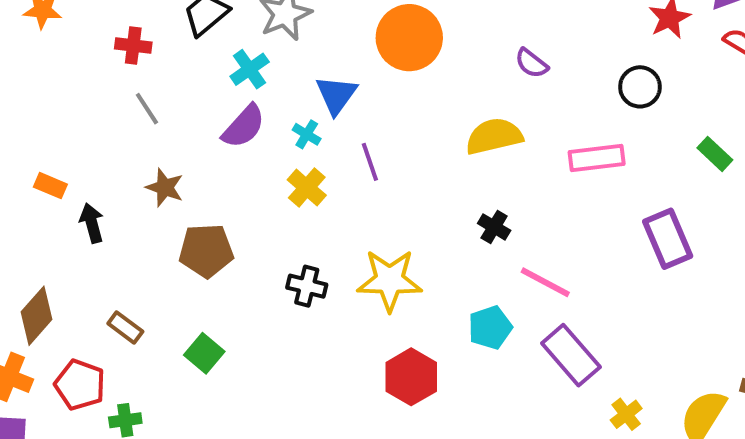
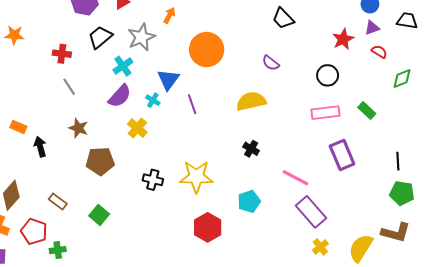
pink rectangle: (597, 158) -> (325, 113), moved
purple line: (370, 162) -> (192, 104), moved
yellow cross: (307, 188) -> (137, 128), moved
pink line: (545, 282) -> (296, 178), moved
purple rectangle: (571, 355) -> (311, 212), moved

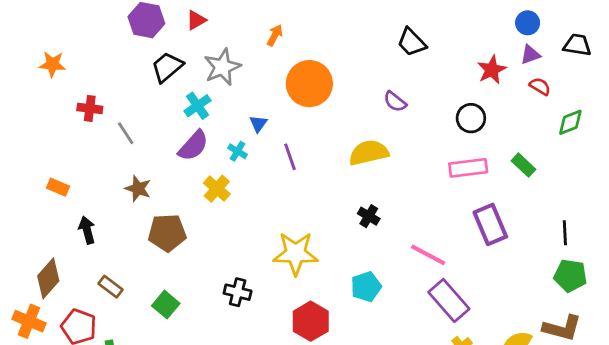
orange arrow: (169, 15) -> (275, 35), moved
red cross: (62, 54) -> (90, 108), moved
blue triangle: (168, 79) -> (258, 124), size x0.6
black arrow: (40, 147) -> (87, 230), moved
black cross: (153, 180) -> (238, 292), moved

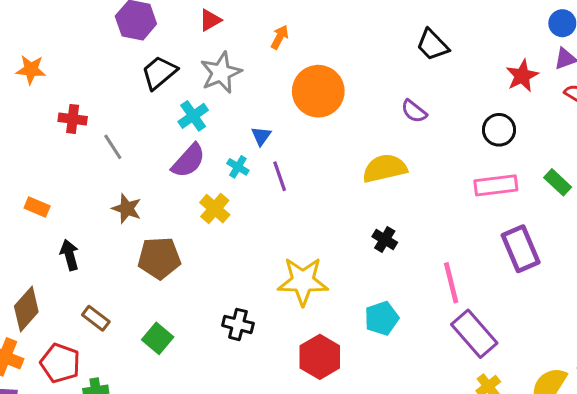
red triangle: (196, 20) -> (210, 20), moved
purple line: (290, 157) -> (280, 176), moved
pink line: (428, 255) -> (451, 283), turned 48

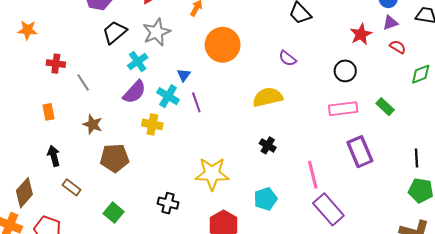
cyan cross: (238, 167) -> (168, 96), size x1.5
orange rectangle: (37, 207) -> (49, 112), moved, turned 56
yellow cross: (215, 209) -> (152, 124), turned -30
brown rectangle: (96, 318) -> (72, 187), moved

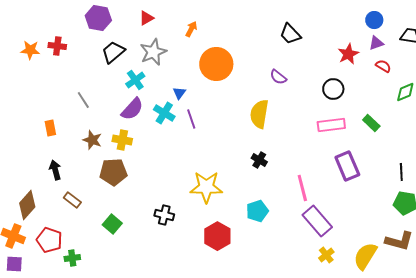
red cross: (56, 64) -> (57, 46), moved
yellow semicircle: (268, 97) -> (259, 114), turned -68
yellow cross: (152, 124) -> (122, 140), moved

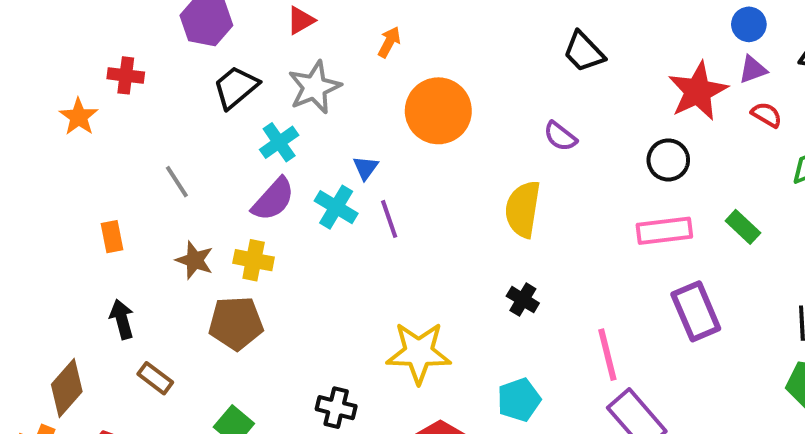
orange star: (30, 50) -> (79, 117), moved, turned 30
red star: (348, 54) -> (698, 91), size x1.4

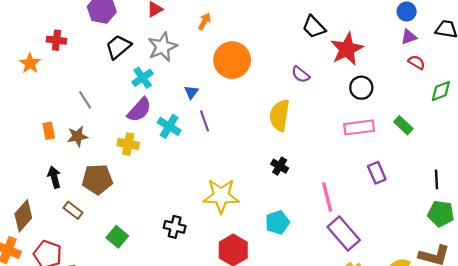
red star: (698, 91) -> (347, 49), moved
cyan cross: (336, 207) -> (169, 126), moved
brown star: (195, 260) -> (77, 136), moved, turned -30
purple rectangle: (696, 311) -> (377, 173), size x0.7
brown pentagon: (236, 323) -> (97, 179), moved

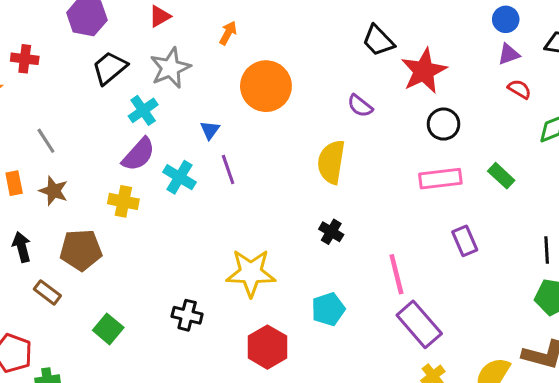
gray line: (85, 100) -> (46, 141), moved
brown star: (77, 136) -> (54, 191), turned 30

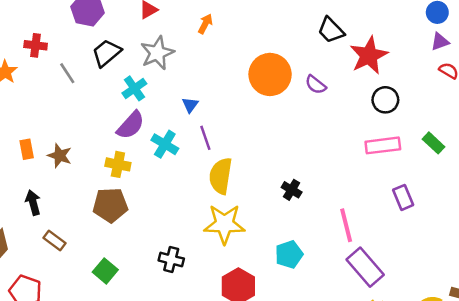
orange circle: (266, 86) -> (270, 74), moved
gray line: (46, 141) -> (67, 73), moved
yellow semicircle: (331, 162) -> (221, 176), moved
brown pentagon: (81, 250) -> (110, 205), moved

